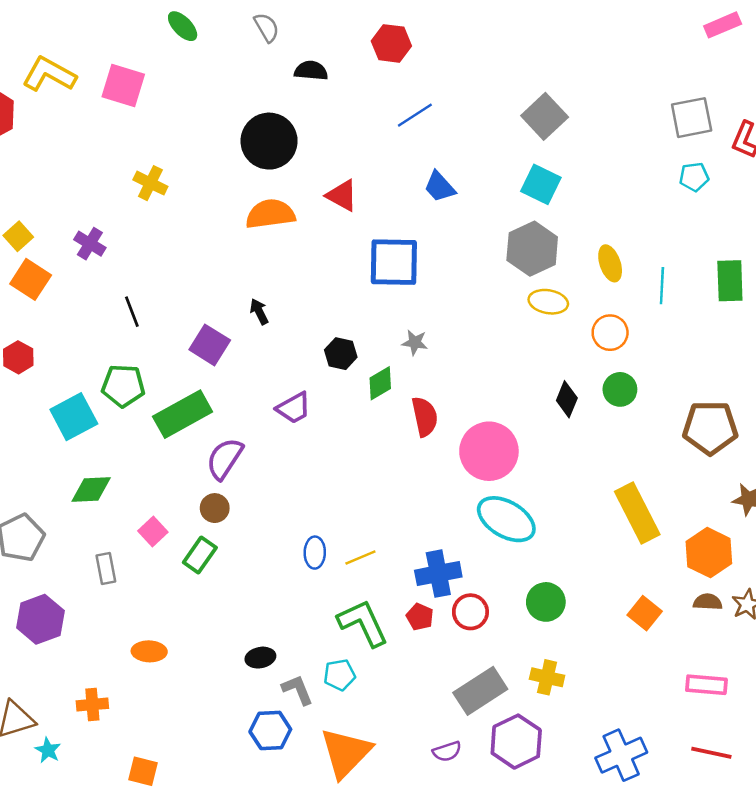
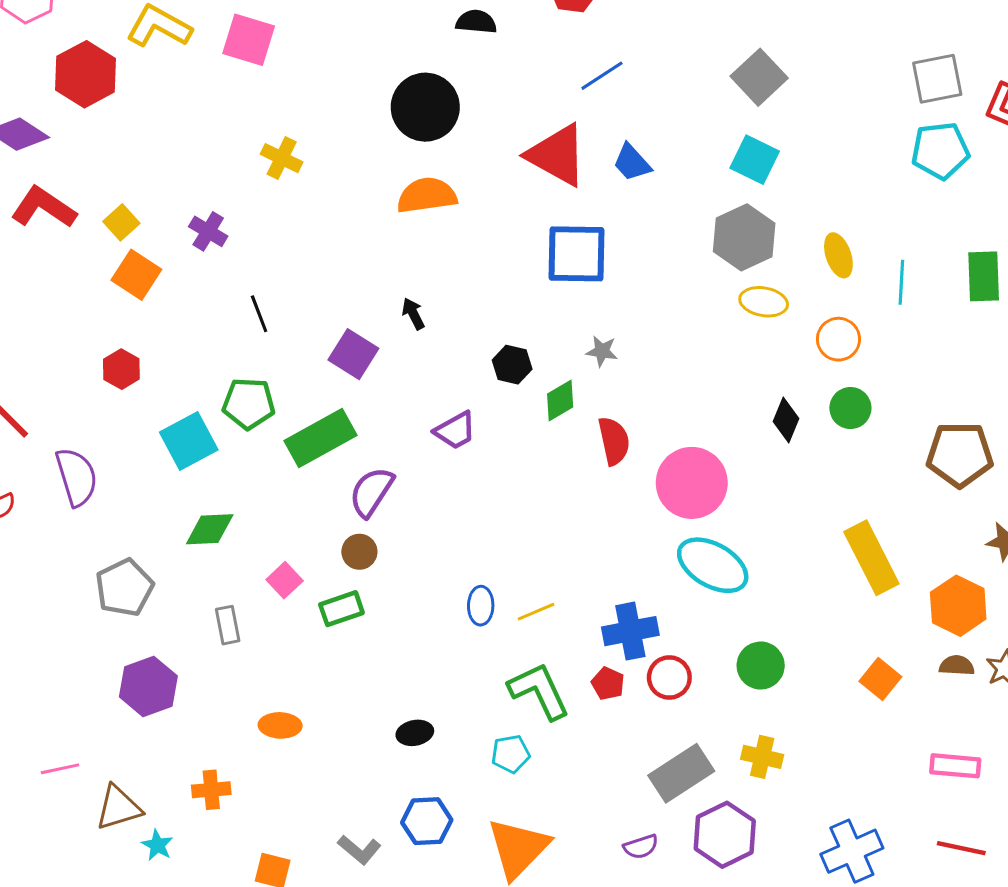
cyan pentagon: (694, 177) -> (940, 151), size x1.6
red triangle: (342, 195) -> (557, 155), moved, size x1.6
green rectangle: (200, 555) -> (341, 609), turned 36
gray L-shape: (297, 690) -> (359, 850), moved, turned 152

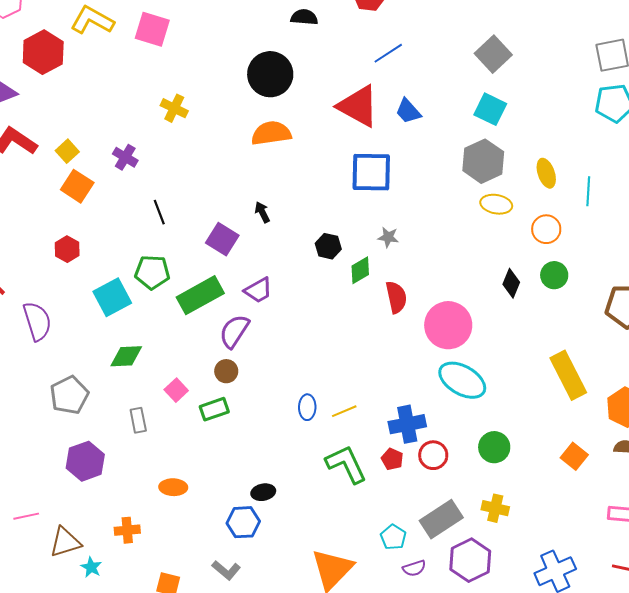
purple trapezoid: (455, 430) -> (258, 290), moved
cyan pentagon: (511, 754) -> (393, 537), moved, turned -30
blue hexagon: (427, 821) -> (243, 522), moved

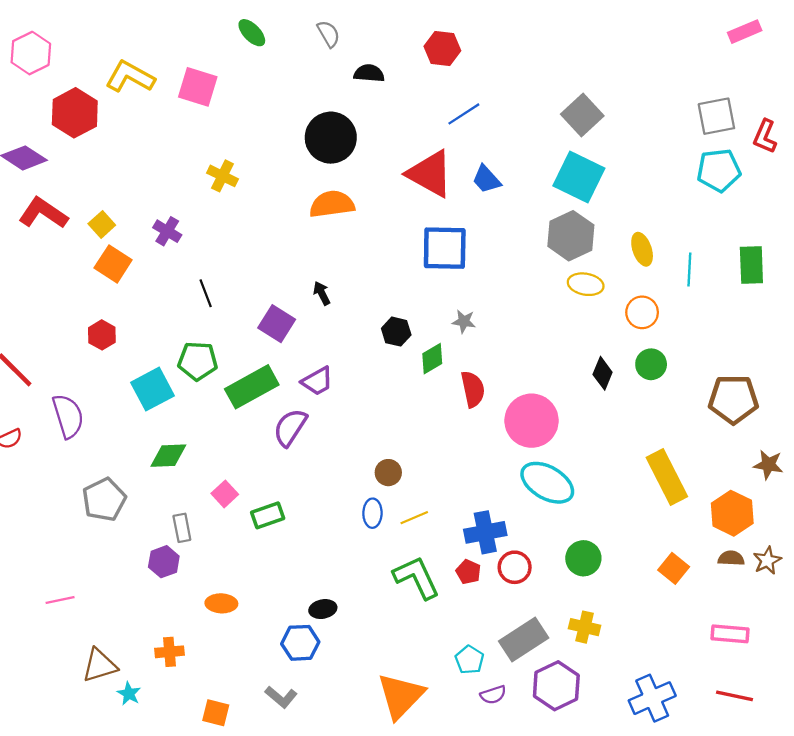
cyan square: (490, 109) -> (579, 177), size x1.4
brown circle: (226, 371) -> (388, 473), moved
purple hexagon: (85, 461) -> (164, 562), moved, size x0.7
pink line: (26, 516) -> (60, 600), moved

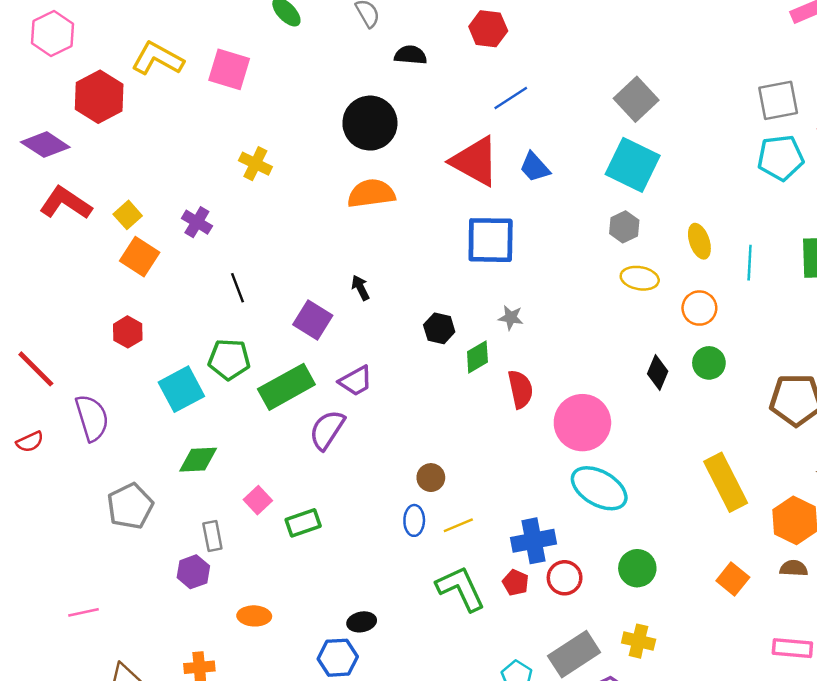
gray hexagon: (571, 236) -> (624, 227), size x0.6

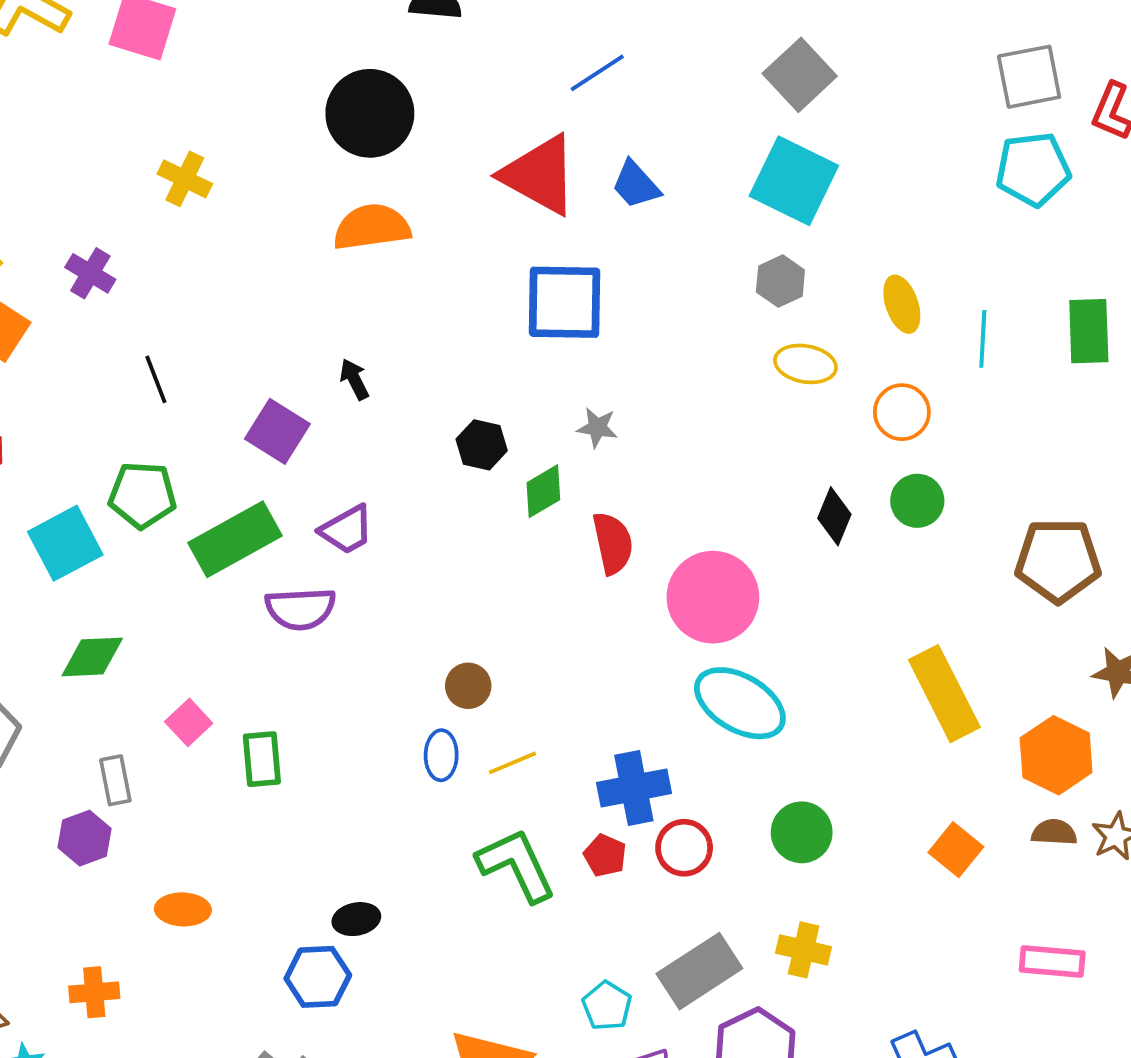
purple semicircle: (327, 430) -> (300, 609), turned -126
green rectangle: (303, 523) -> (262, 759), turned -76

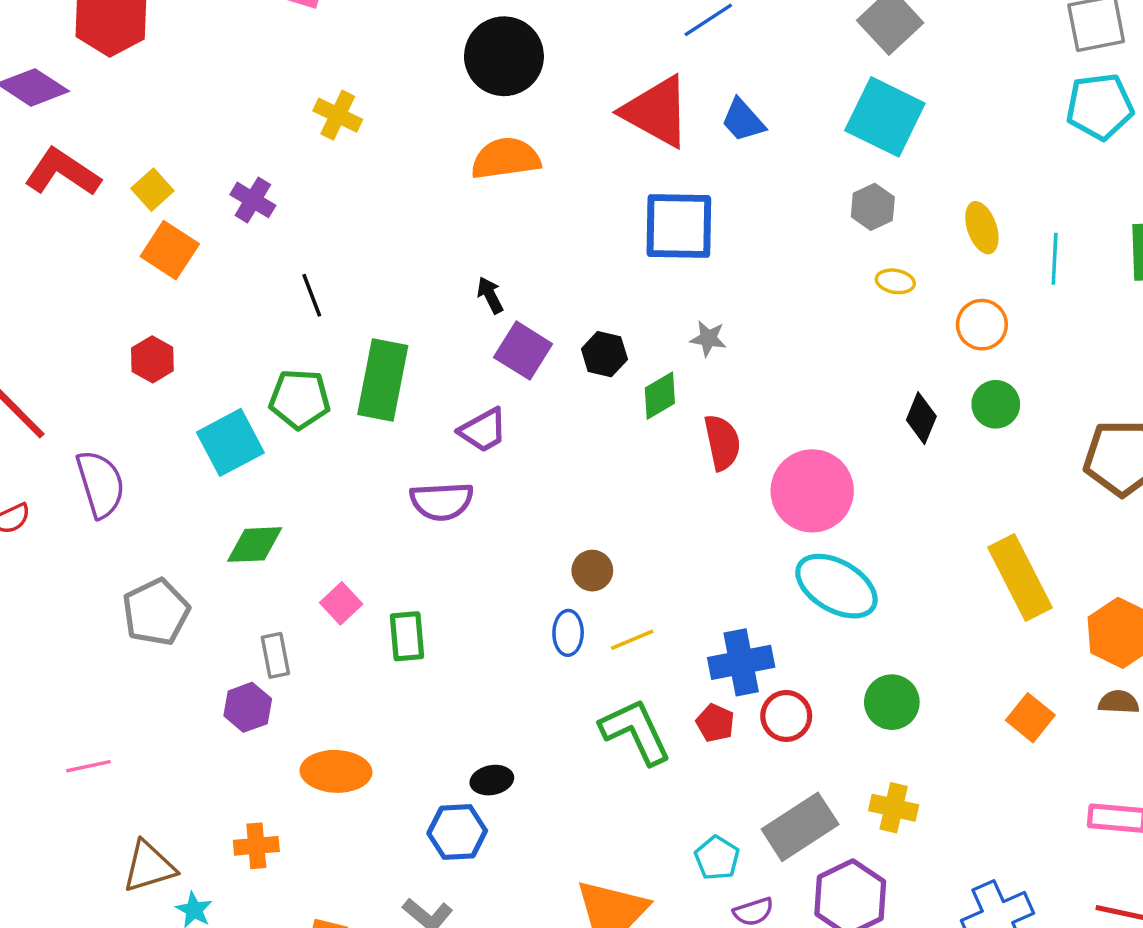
yellow ellipse: (805, 364) -> (895, 281), size x0.7
purple square: (277, 431) -> (523, 351), moved
green rectangle: (235, 539) -> (383, 380), moved, turned -50
orange ellipse: (183, 909) -> (336, 771), size x1.4

